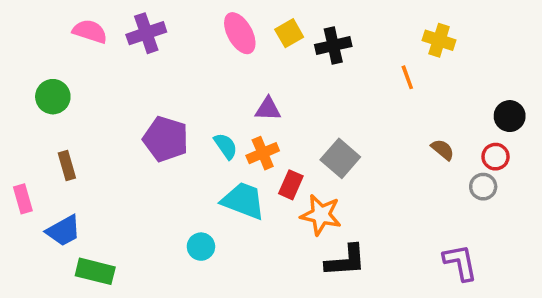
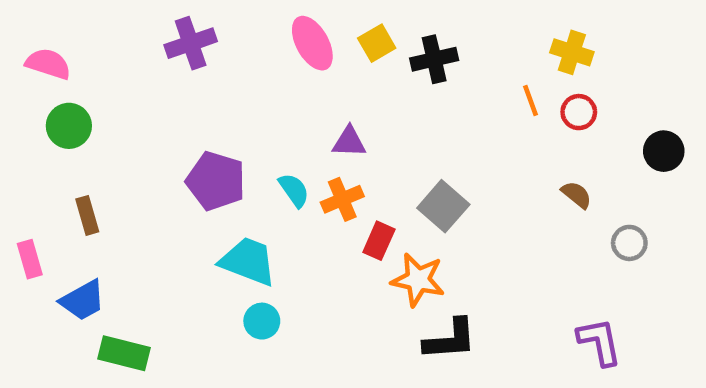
pink semicircle: (90, 31) -> (48, 64), moved
red circle: (496, 157) -> (579, 112), moved
cyan trapezoid: (243, 201) -> (248, 261), moved

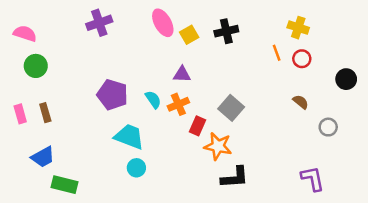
yellow square: (377, 43) -> (189, 35), moved
pink rectangle: (30, 259) -> (20, 114), moved

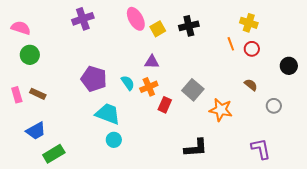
brown rectangle: (45, 113) -> (38, 94), turned -49
orange star: (218, 146) -> (221, 110), moved
green rectangle: (64, 185) -> (54, 154), turned -45

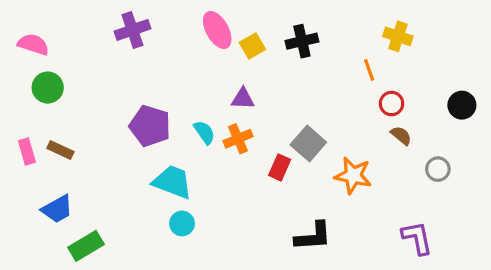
red circle: (252, 49) -> (392, 104), moved
red rectangle: (165, 105) -> (280, 167), moved

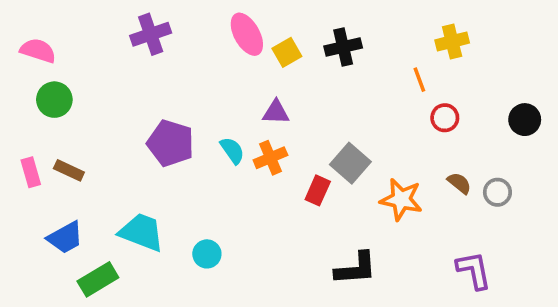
yellow cross: (398, 36) -> (452, 41), turned -32
brown semicircle: (401, 136) -> (459, 183), moved
cyan trapezoid: (172, 182) -> (142, 232), moved

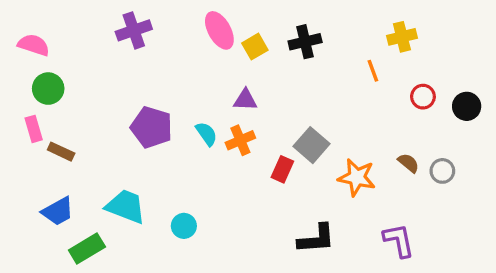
red circle: (445, 118) -> (423, 97), moved
pink rectangle: (31, 172) -> (34, 129), moved
purple L-shape: (474, 270) -> (399, 240), moved

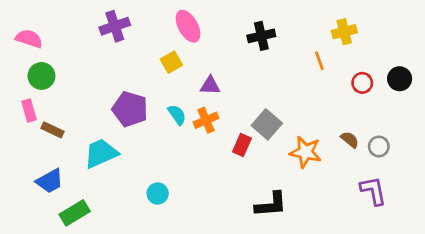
yellow square: (255, 47) -> (171, 62), moved
black circle: (467, 106) -> (400, 79), moved
cyan trapezoid: (126, 206) -> (101, 153), moved, turned -45
purple L-shape: (399, 240) -> (373, 191), moved

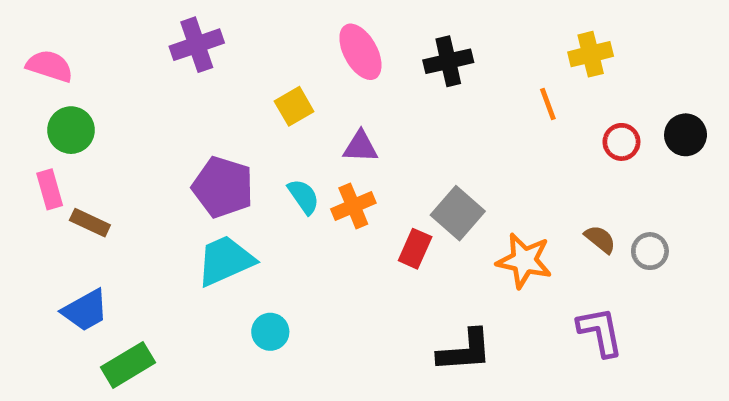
pink ellipse: (188, 26) -> (360, 52), moved
cyan trapezoid: (101, 153) -> (225, 261), moved
purple L-shape: (373, 191) -> (600, 332), moved

